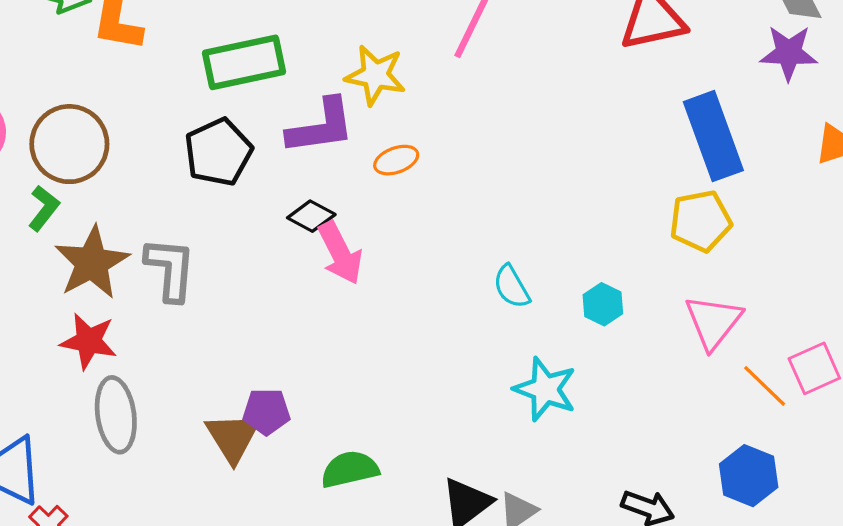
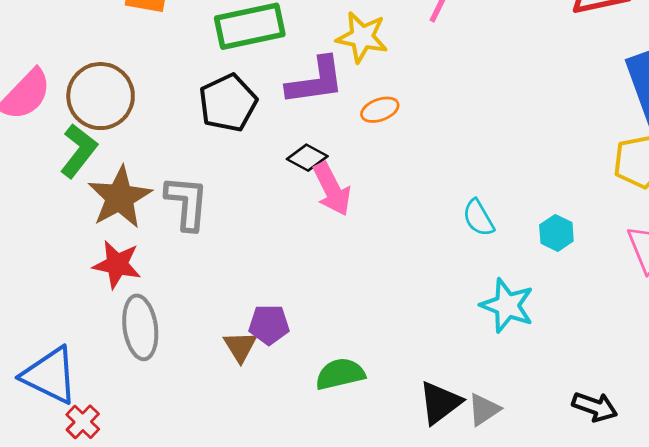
green L-shape: (44, 208) -> (79, 151), size x1.4
brown triangle: (233, 437) -> (240, 347), size x0.7

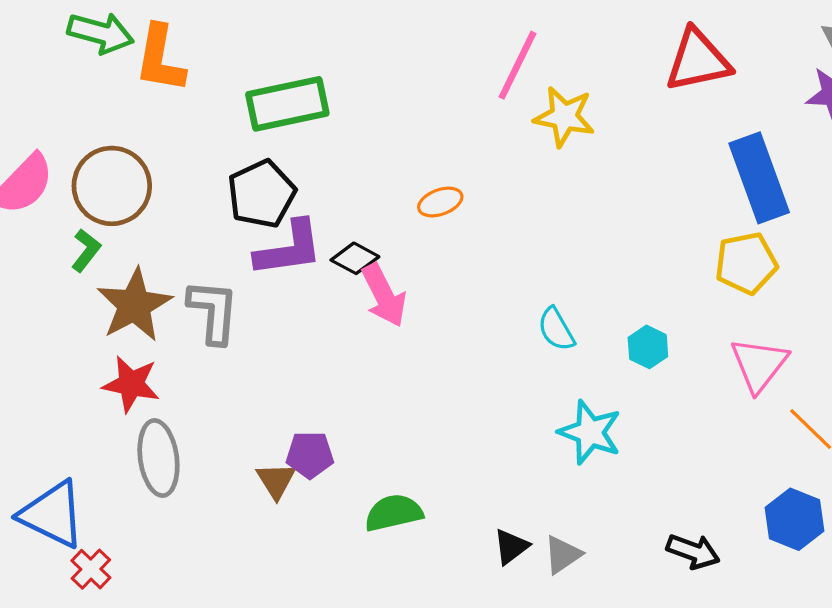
yellow star: (362, 37) -> (564, 117), moved
purple L-shape: (315, 81) -> (289, 249), moved
green L-shape: (79, 151) -> (86, 250), size x0.7
black triangle: (440, 403) -> (511, 547), size x0.7

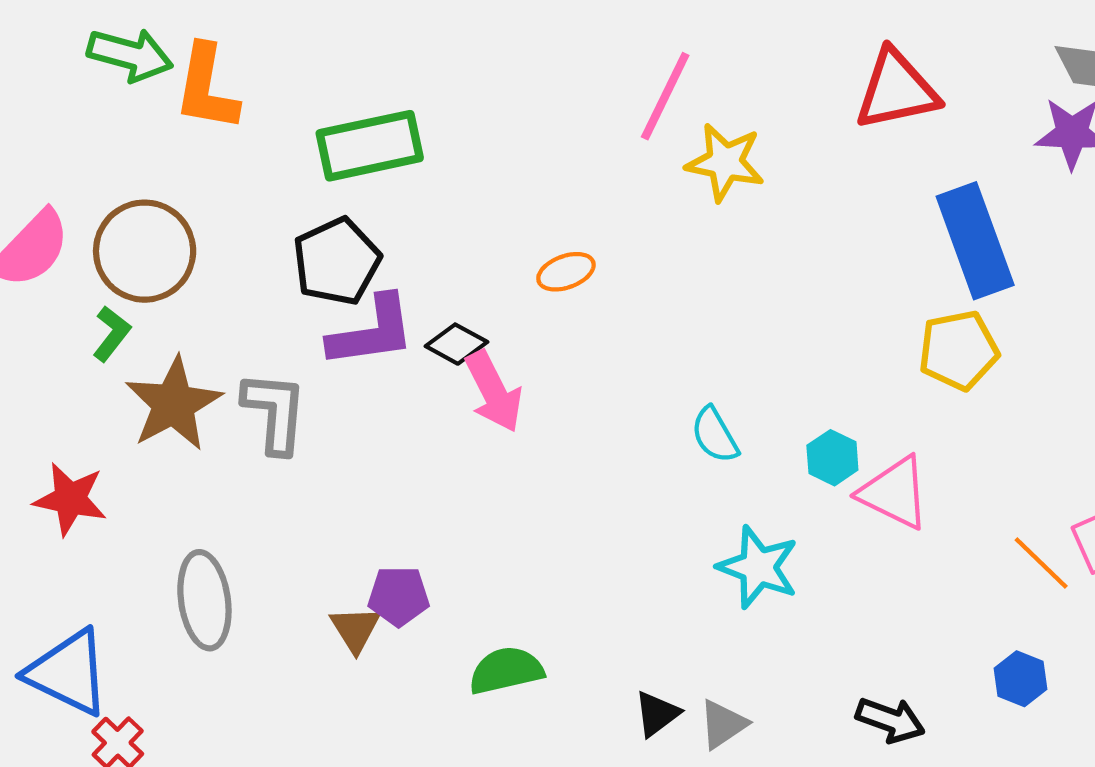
pink triangle: (759, 365) -> (894, 493), moved, turned -42
red star: (131, 384) -> (70, 499), moved
blue hexagon: (794, 519) -> (1020, 679), size x0.7

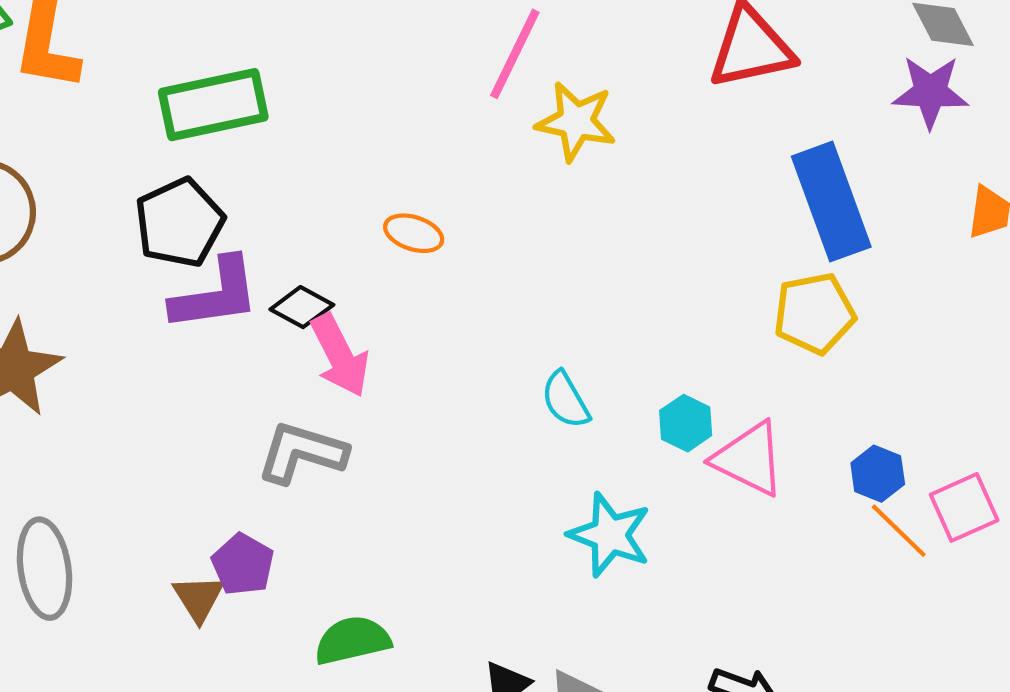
orange ellipse: (566, 272) -> (414, 233), turned 38
gray L-shape: (275, 412) -> (302, 453), moved, turned -78
purple pentagon: (399, 596) -> (243, 564), turned 30
blue hexagon: (1020, 679) -> (878, 474), moved

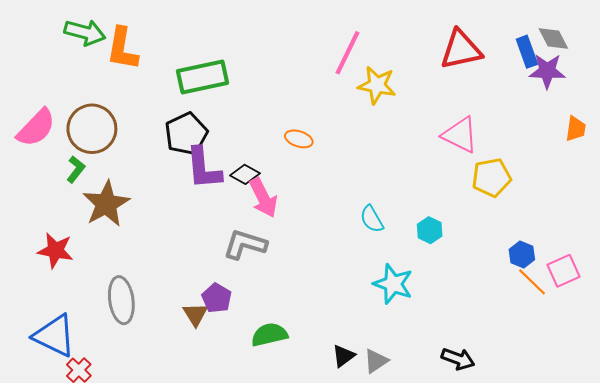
blue rectangle: (831, 202) -> (527, 52), moved, size x0.6
purple L-shape: (215, 294) -> (203, 168), turned 93
pink triangle: (749, 459) -> (460, 135), moved

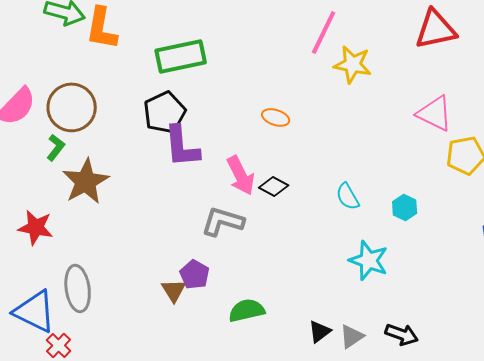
black diamond: (245, 174) -> (274, 186), moved
gray ellipse: (121, 300) -> (78, 288), moved
black arrow: (458, 359) -> (402, 334), moved

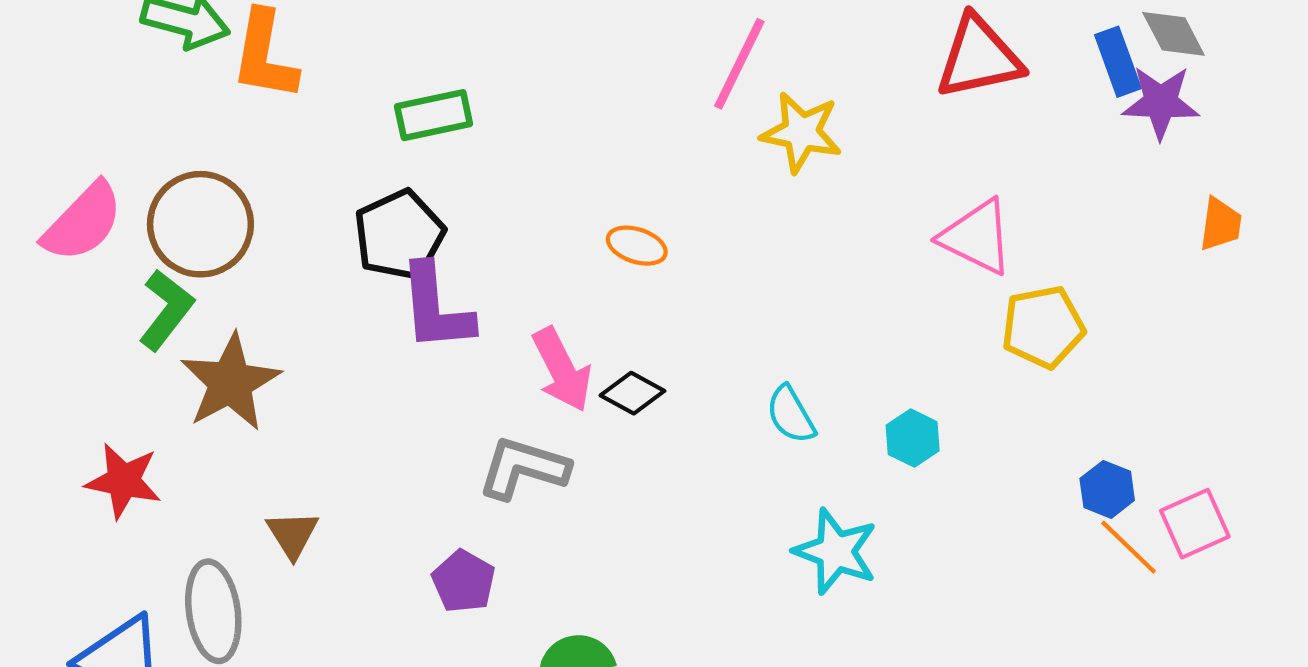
green rectangle: (181, 56) -> (434, 115), size x0.7
green L-shape: (56, 147) -> (166, 310), size x1.4
brown triangle: (174, 290) -> (292, 534), moved

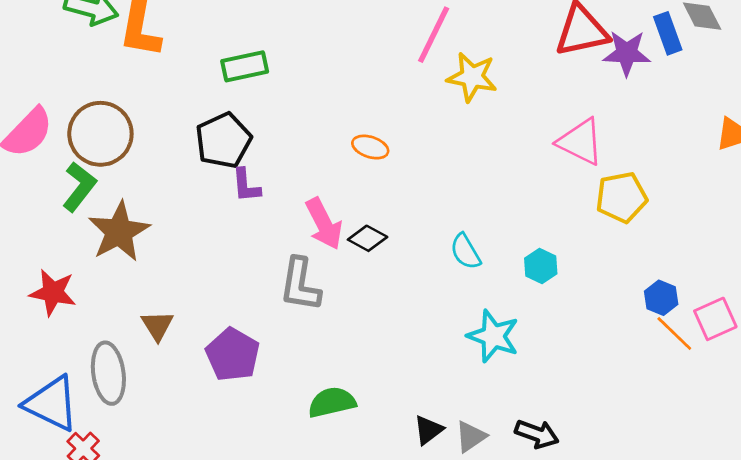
purple star: (1161, 102) -> (627, 53), moved
purple L-shape: (436, 308) -> (246, 185), size x0.6
gray L-shape: (523, 468) -> (300, 285), turned -98
purple pentagon: (463, 581) -> (233, 355), moved, size x1.4

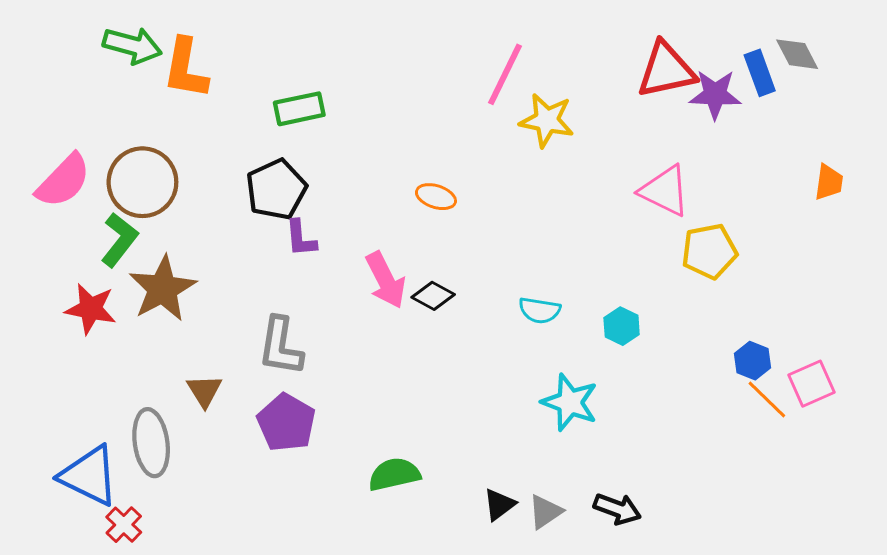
cyan semicircle: (465, 251) -> (540, 310), turned -51
gray L-shape: (300, 285) -> (281, 346), moved
red star: (53, 292) -> (91, 309), moved

